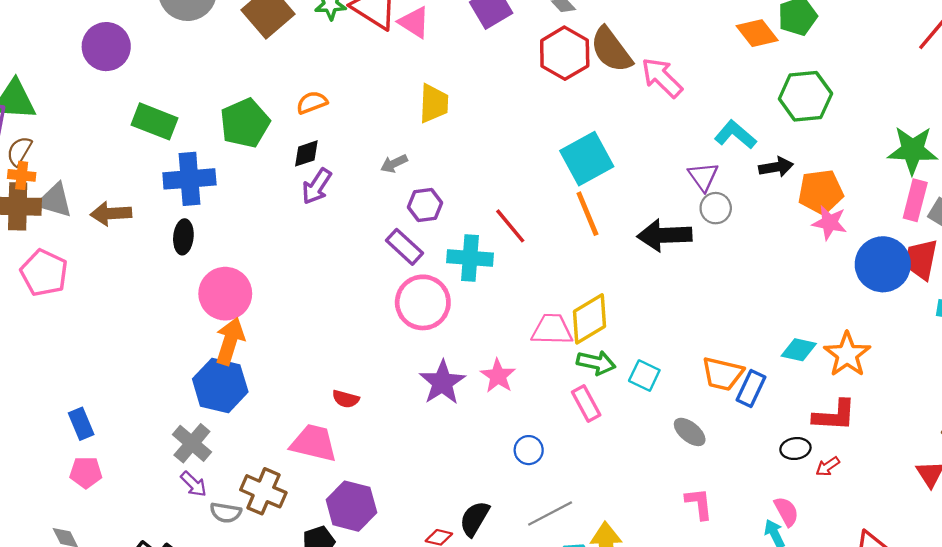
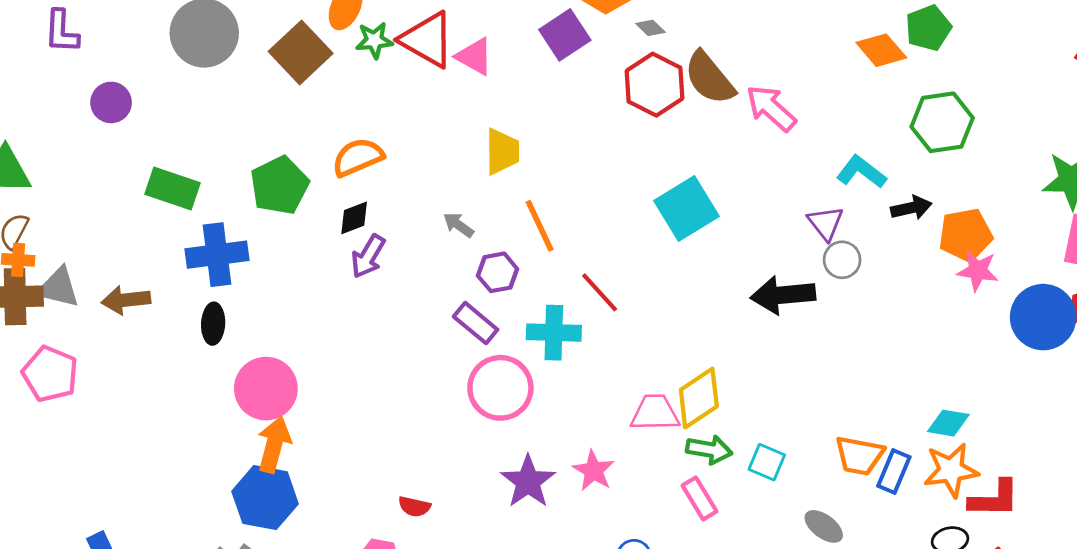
purple circle: (106, 47) -> (111, 102), size x0.7
orange semicircle: (312, 103) -> (358, 157), size x1.4
gray arrow: (394, 164) -> (458, 225), turned 64
orange line: (587, 214) -> (540, 226), moved
orange star: (847, 354) -> (951, 470), moved, turned 30

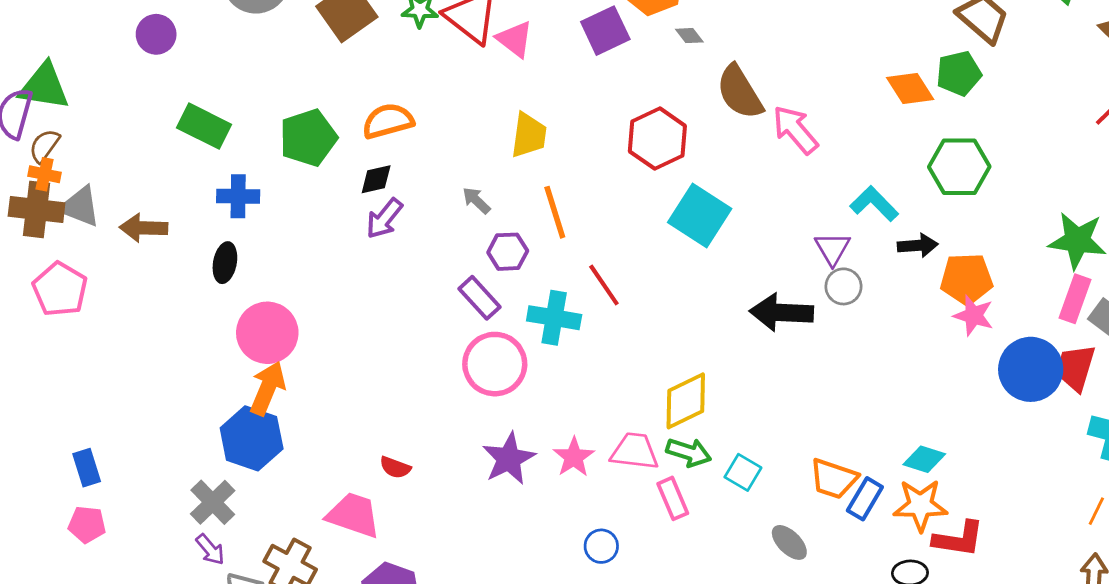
red hexagon: (655, 85) -> (657, 139), moved
cyan square: (687, 208) -> (700, 215), turned -34
blue cross: (217, 255) -> (238, 196), size x0.7
pink trapezoid: (655, 413) -> (635, 451), moved

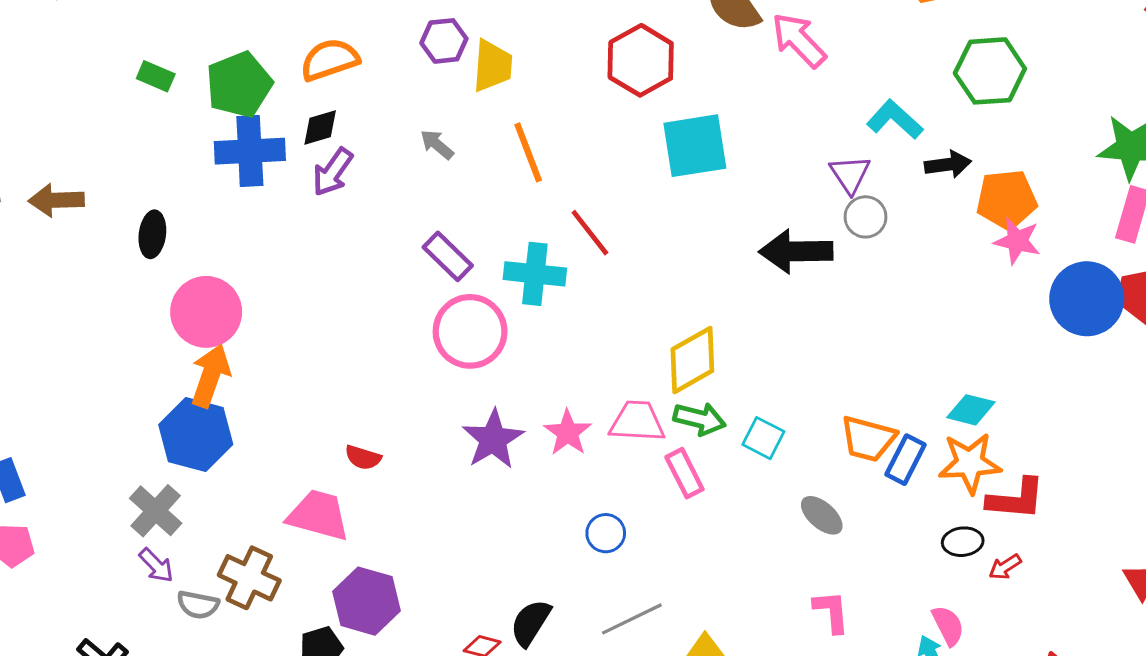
green rectangle: (204, 126) -> (156, 76), moved, size x0.6
blue cross: (238, 196) -> (250, 151), moved, size x1.4
cyan square: (700, 215) -> (695, 146), turned -38
purple hexagon: (508, 252) -> (444, 41), moved

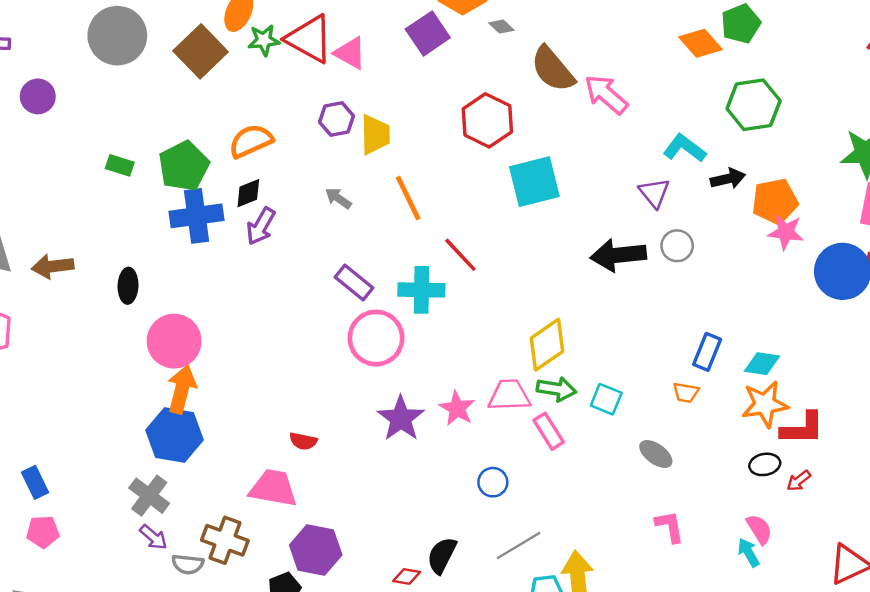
gray circle: (865, 217) -> (677, 246), moved
orange trapezoid: (868, 439) -> (686, 393), size x0.6
blue rectangle: (905, 460) -> (707, 352), moved

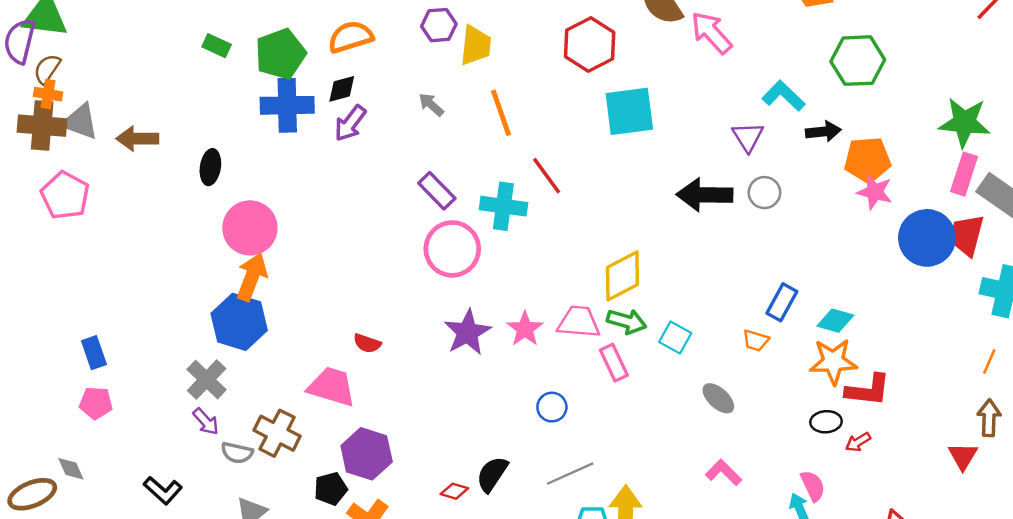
pink L-shape: (670, 526) -> (724, 472), turned -42

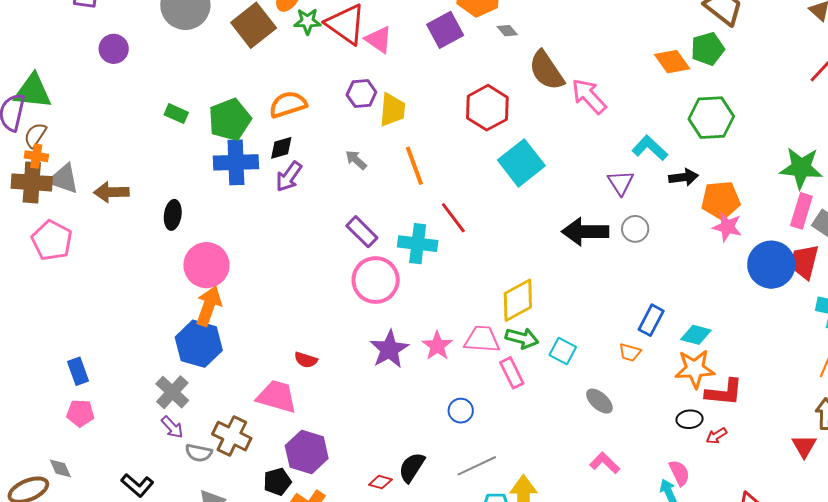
cyan square: (629, 111) -> (521, 163), turned -30

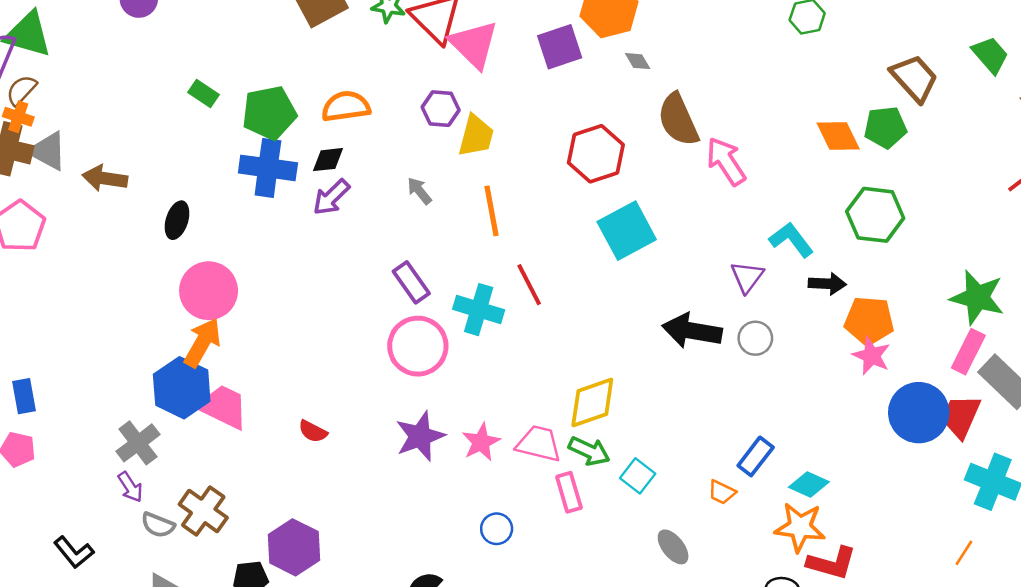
pink triangle: (379, 39) -> (474, 44), size x1.4
pink trapezoid: (277, 397) -> (223, 407), moved

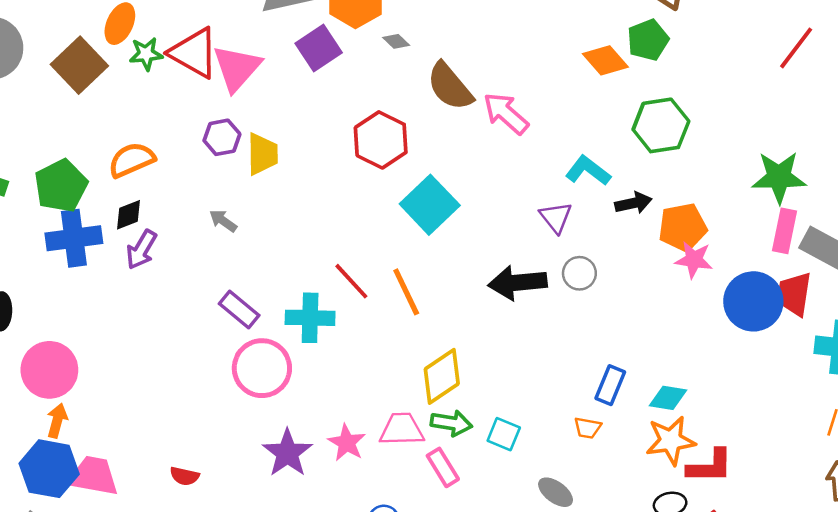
pink triangle: (474, 44) -> (237, 68), turned 42
orange line: (492, 211) -> (406, 292), moved
orange arrow: (202, 343) -> (57, 421), size x0.7

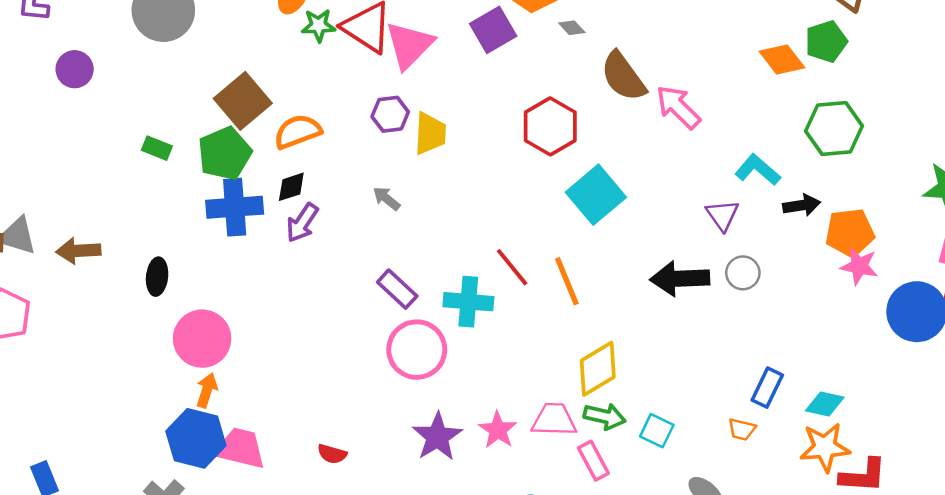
brown square: (79, 65) -> (243, 101), moved

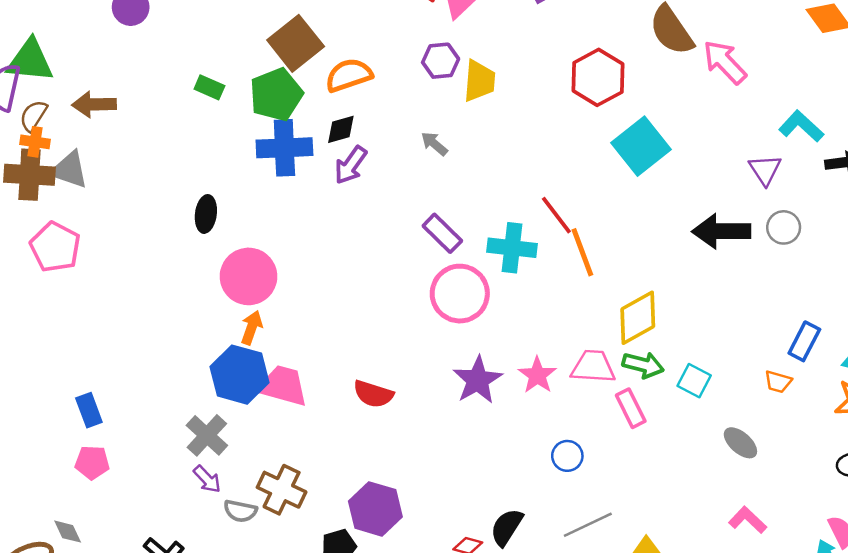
brown arrow: (78, 251) -> (94, 104), moved
orange line: (567, 281) -> (582, 252), moved
red semicircle: (332, 454) -> (373, 394), size x1.4

